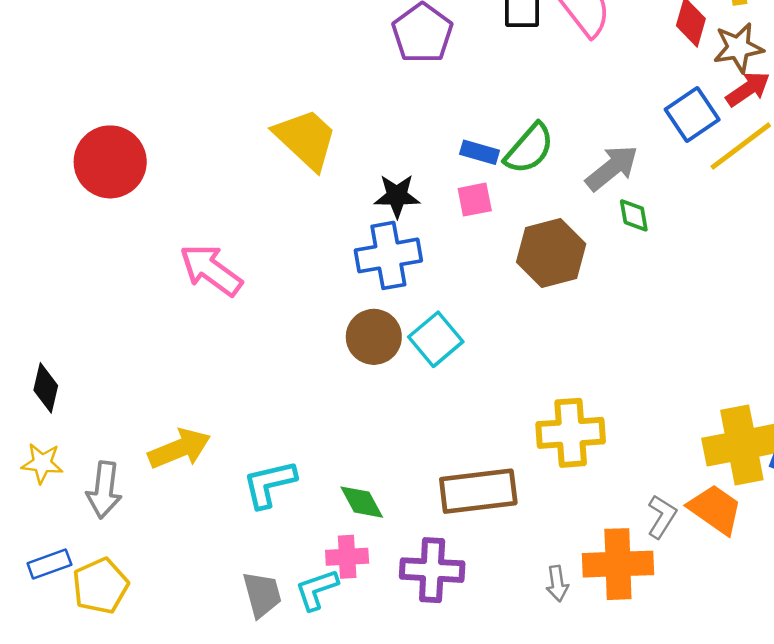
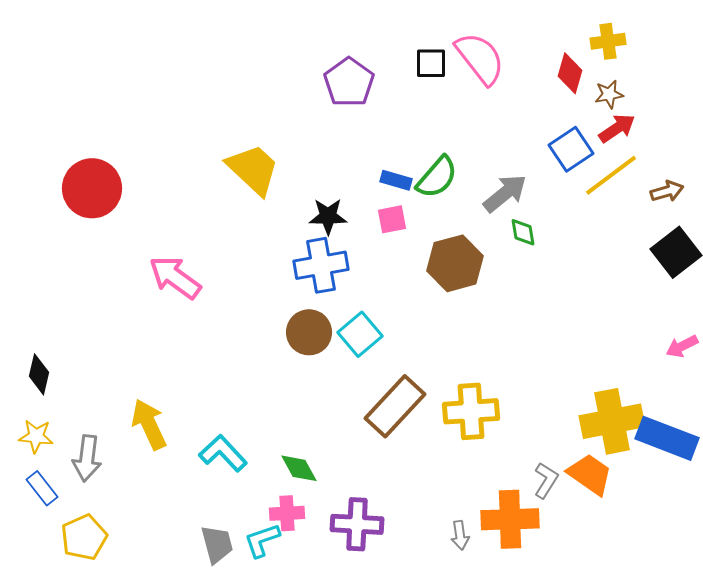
brown star: (738, 48) -> (609, 94), size x0.7
yellow arrow: (179, 449) -> (149, 424), turned -93
cyan L-shape: (269, 484) -> (223, 453), turned 60
brown rectangle: (478, 491) -> (395, 406), moved, turned -40
blue rectangle: (49, 564) -> (42, 488), moved, turned 72

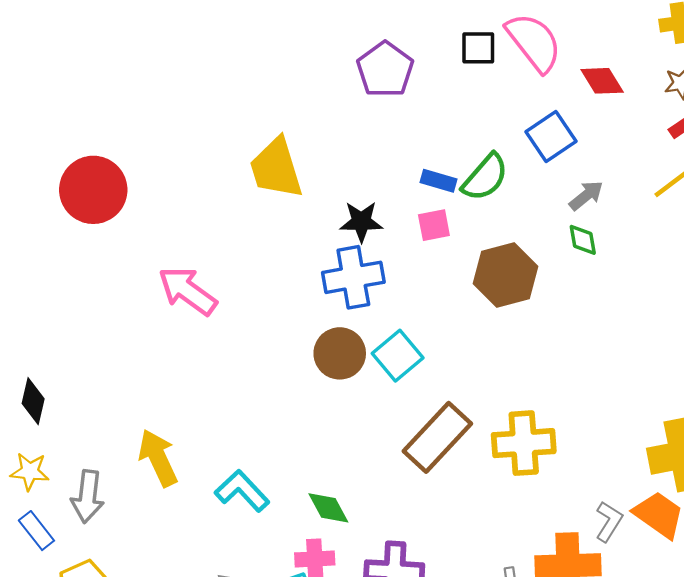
red diamond: (570, 73) -> (602, 81), moved, turned -48
blue square: (571, 149) -> (551, 136), moved
yellow trapezoid: (253, 169) -> (276, 168), turned -150
gray arrow: (505, 193) -> (586, 196), moved, size x0.7

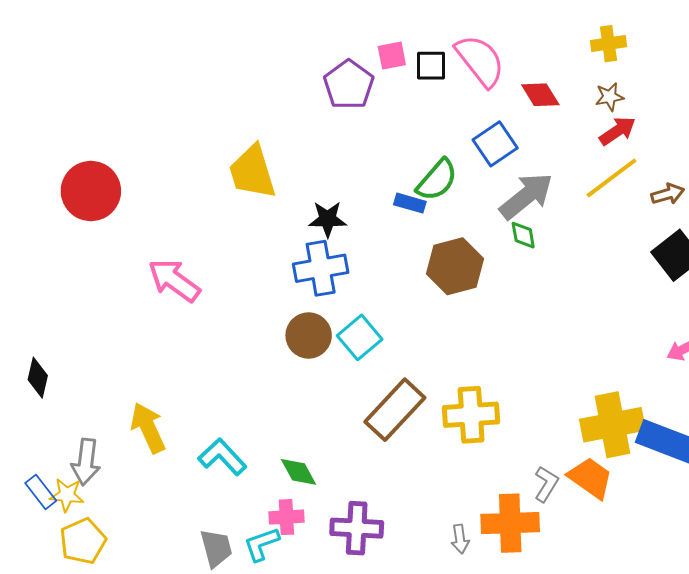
blue rectangle: (439, 181) -> (410, 203), moved
gray arrow: (586, 196) -> (526, 196), size x1.8
pink square: (434, 225) -> (392, 56), moved
yellow star: (30, 472) -> (67, 495), moved

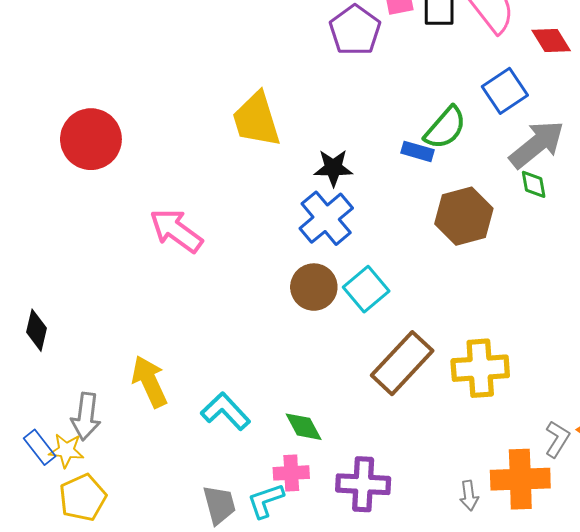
blue cross: (321, 268) -> (326, 218), turned -30

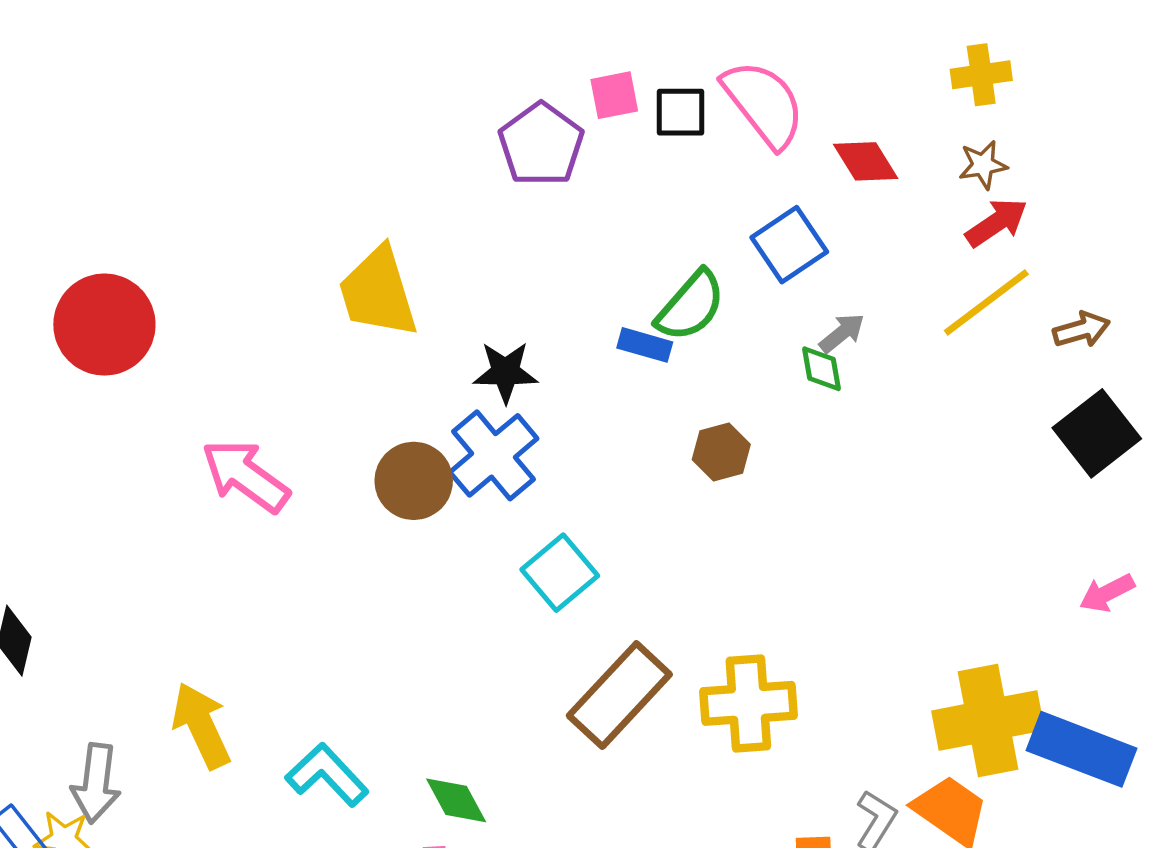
gray arrow: (537, 144) -> (842, 333), size x0.5
green diamond: (534, 184) -> (822, 369), moved
brown hexagon: (464, 216) -> (721, 452), size x0.6
brown circle: (314, 287) -> (414, 481), moved

